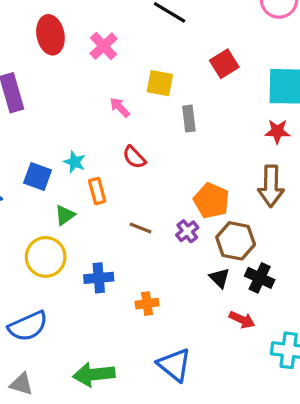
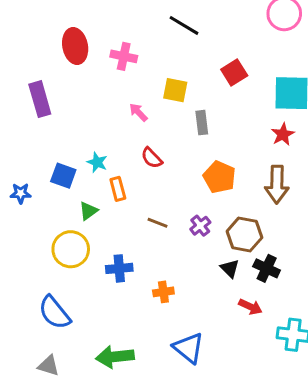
pink cross: (104, 46) -> (124, 56), turned -35
red star: (277, 131) -> (283, 134), turned -30
orange pentagon: (211, 201) -> (219, 177), moved
blue semicircle: (28, 326) -> (54, 313), turned 75

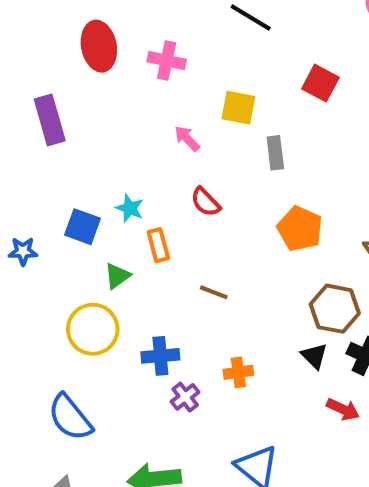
red square: (234, 73) -> (320, 83), turned -30
purple cross: (200, 226) -> (185, 397), moved
orange cross: (163, 292) -> (238, 372), moved

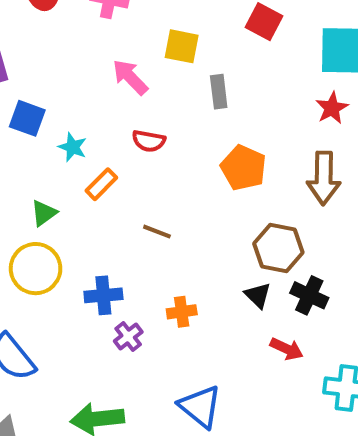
pink arrow: (187, 138) -> (130, 77), size x1.4
red semicircle: (206, 202) -> (149, 141), turned -36
blue square: (82, 227) -> (27, 118), moved
orange rectangle: (158, 245) -> (101, 184), turned 60
green triangle: (117, 276) -> (44, 213), moved

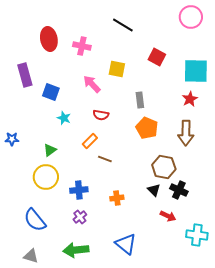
gray rectangle: (219, 92) -> (140, 100), moved
blue square: (27, 118) -> (51, 92), moved
orange rectangle: (101, 184) -> (90, 141), moved
purple cross: (128, 336) -> (80, 217), moved

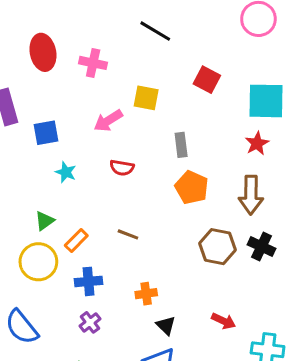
pink arrow: (92, 84) -> (108, 121), turned -78
blue square: (51, 92) -> (46, 133), turned -30
orange rectangle: (90, 141) -> (76, 241), moved
black triangle: (154, 190) -> (166, 325), moved
black cross: (179, 190) -> (262, 247), moved

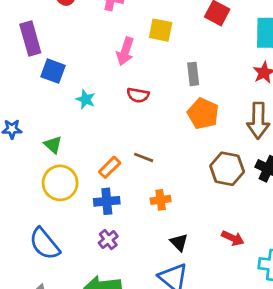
pink arrow: (108, 121) -> (125, 51), turned -40
blue square: (46, 133) -> (53, 71), moved, turned 30
green triangle: (44, 221) -> (53, 145), moved, turned -42
orange rectangle: (76, 241) -> (110, 167), moved
orange cross: (146, 294) -> (161, 200), moved

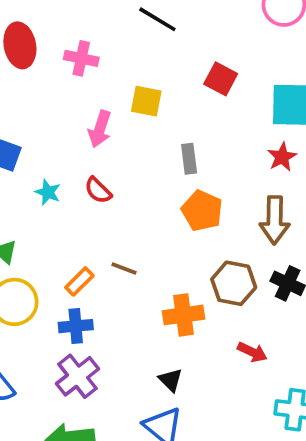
red semicircle: (138, 95) -> (98, 190), moved, turned 35
orange cross: (161, 200) -> (184, 315), moved, size x1.5
red arrow: (233, 238) -> (252, 352), moved
purple cross: (108, 240) -> (78, 376), size x1.6

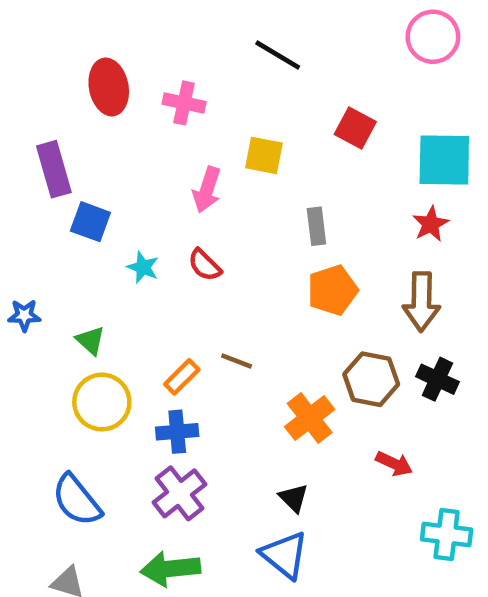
orange pentagon: (202, 211) -> (332, 290), turned 30
orange cross: (184, 315) -> (310, 418), turned -30

